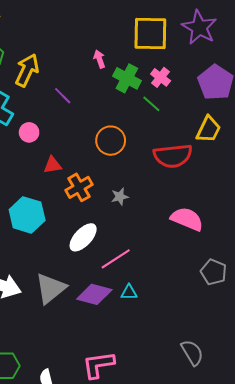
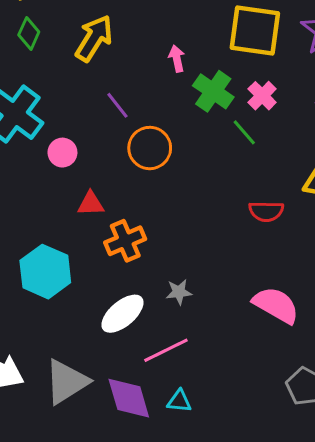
yellow arrow: (27, 70) -> (94, 38), moved
orange circle: (111, 141) -> (150, 148), moved
red semicircle: (173, 156) -> (266, 211), size x0.6
gray star: (120, 197) -> (179, 292), moved
purple diamond: (94, 294) -> (129, 398), turned 52

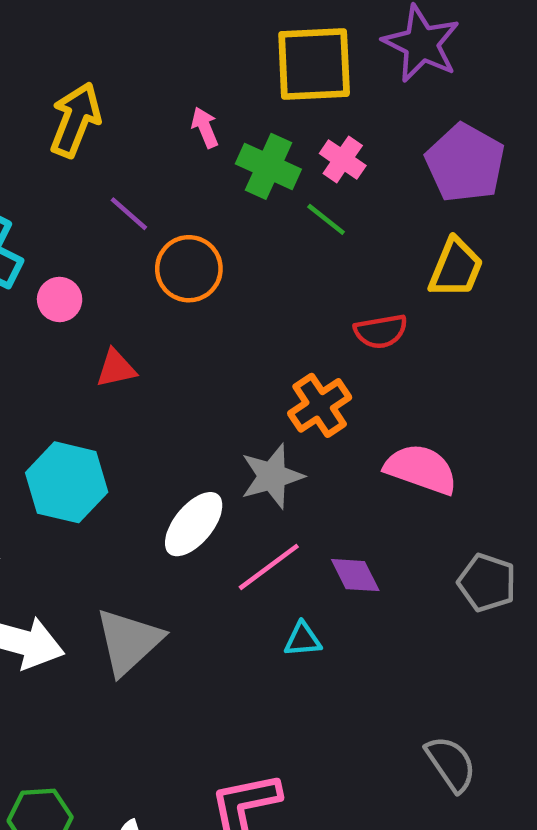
orange cross: (125, 241) -> (320, 405), moved
gray star: (179, 292) -> (272, 476), size x1.6
purple diamond: (129, 398) -> (355, 575), moved, size x0.7

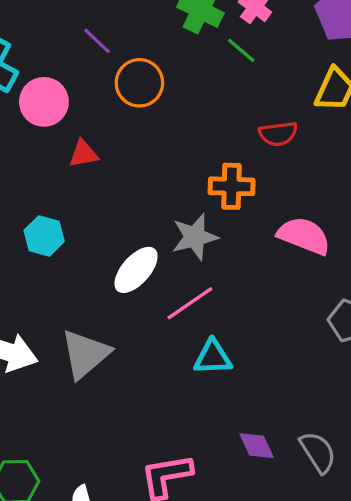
pink circle: (60, 299) -> (44, 102), size x1.5
orange cross: (320, 405) -> (232, 186), turned 33
cyan hexagon: (67, 482) -> (44, 236), size x0.7
purple diamond: (355, 575) -> (257, 446), moved
cyan triangle: (303, 639) -> (213, 357), size x1.4

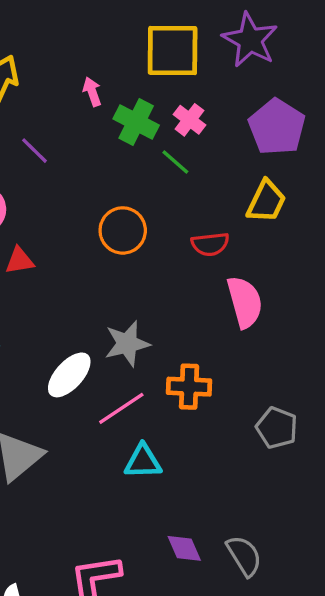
orange circle: (139, 83) -> (123, 230), moved
orange cross: (232, 186) -> (189, 387), moved
pink semicircle: (304, 236) -> (245, 302), moved, turned 52

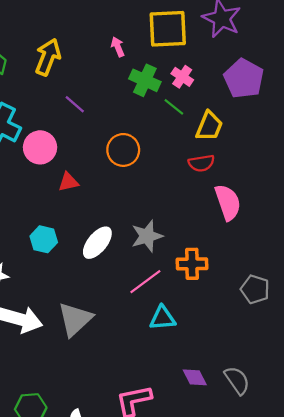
pink arrow: (92, 92) -> (118, 47), moved
yellow trapezoid: (266, 201) -> (209, 126), moved
orange circle: (123, 230) -> (123, 150), moved
white ellipse: (69, 375) -> (97, 243), moved

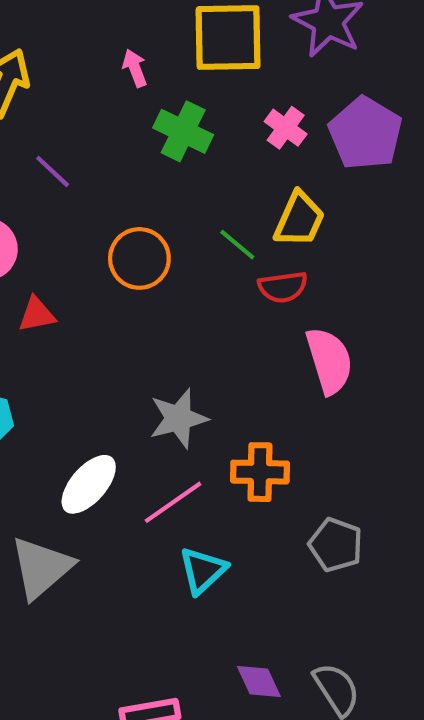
pink cross: (182, 77) -> (286, 128), moved
green line: (174, 107) -> (237, 245), moved
white ellipse: (97, 243) -> (89, 484), moved
gray pentagon: (255, 289) -> (336, 545), moved
cyan triangle: (163, 318) -> (203, 570), turned -40

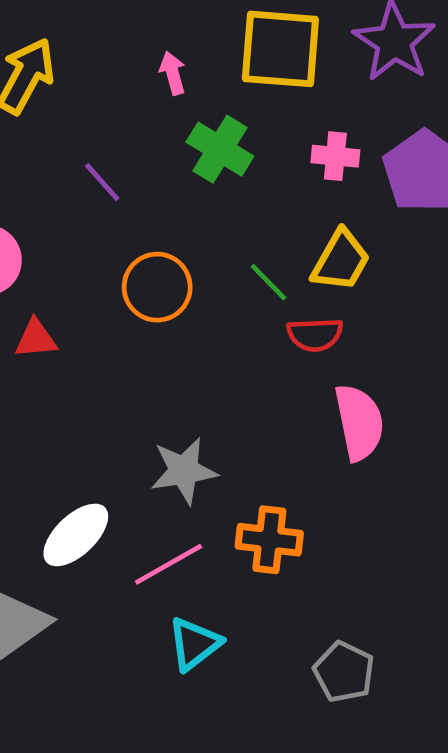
pink cross: (286, 128) -> (335, 156), turned -36
purple line: (53, 171) -> (102, 182), moved
gray pentagon: (336, 545) -> (344, 672), moved

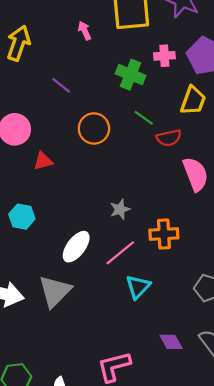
green cross: (220, 149) -> (131, 75), moved
yellow trapezoid: (341, 261) -> (193, 101), moved
gray star: (184, 471) -> (120, 209), size x0.7

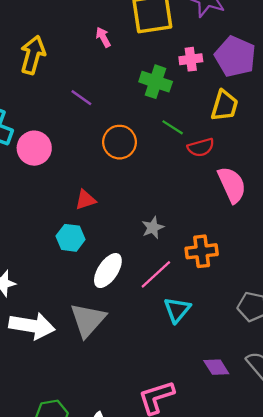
red triangle: (43, 161) -> (85, 200), moved
cyan hexagon: (22, 217) -> (71, 238), moved

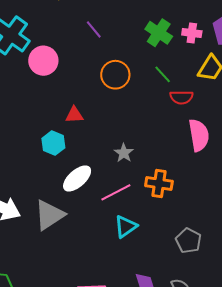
pink cross: (191, 59) -> (192, 33), moved
gray star: (153, 228) -> (124, 153), turned -30

